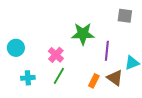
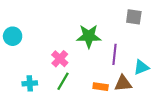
cyan circle: (16, 48) -> (13, 36), moved
brown triangle: (115, 78) -> (123, 83), turned -42
orange rectangle: (94, 81) -> (101, 87), turned 72

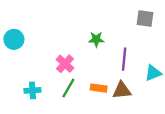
green star: (89, 36) -> (96, 39), size x0.6
brown triangle: (123, 83) -> (122, 90), moved
orange rectangle: (101, 87) -> (99, 88), moved

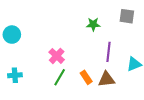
green star: (96, 39) -> (93, 24), moved
orange rectangle: (99, 88) -> (86, 77), turned 48
cyan cross: (32, 90) -> (15, 75), moved

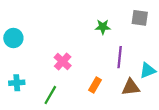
green line: (60, 77) -> (50, 95), moved
orange rectangle: (86, 77) -> (95, 85), turned 64
brown triangle: (106, 79) -> (131, 87), moved

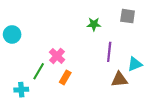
cyan cross: (17, 83) -> (21, 90), moved
orange rectangle: (95, 85) -> (65, 77), moved
green line: (50, 95) -> (39, 71), moved

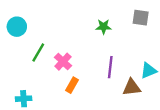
cyan circle: (12, 34) -> (17, 27), moved
purple line: (109, 52) -> (110, 67), moved
green line: (39, 71) -> (38, 53), moved

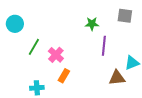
purple line: (110, 67) -> (104, 46), moved
cyan cross: (24, 99) -> (37, 88), moved

